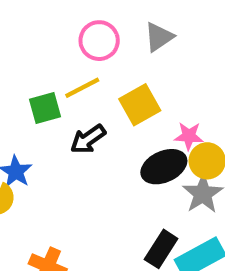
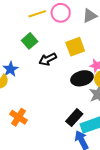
yellow line: (82, 88) -> (37, 14), moved
green square: (45, 108) -> (30, 41), turned -35

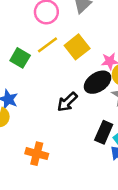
yellow line: (37, 14) -> (47, 45), moved
black arrow: (48, 59) -> (67, 102), moved

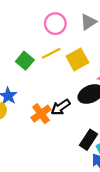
orange cross: (37, 154) -> (41, 114), moved, turned 30

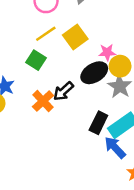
green square: (25, 61) -> (36, 60), moved

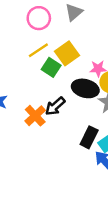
green square: (36, 60) -> (51, 67), moved
black ellipse: (94, 73) -> (85, 88), turned 45

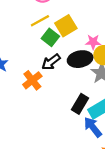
black ellipse: (85, 88) -> (80, 59), turned -30
black arrow: (55, 106) -> (51, 62), moved

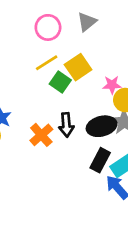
black ellipse: (80, 59) -> (102, 126), moved
black arrow: (51, 62) -> (66, 125), moved, turned -54

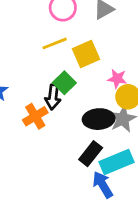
green square: (60, 82) -> (64, 83), moved
black arrow: (66, 125) -> (53, 97), moved

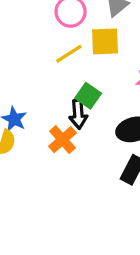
yellow square: (86, 54) -> (105, 41), moved, turned 32

